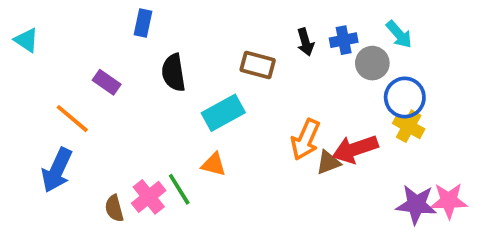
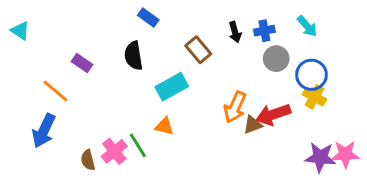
blue rectangle: (143, 23) -> (148, 17), moved, turned -66
gray circle: (372, 63) -> (276, 59), moved
brown rectangle: (258, 65) -> (198, 50), turned 35

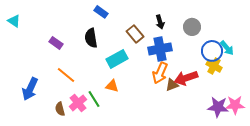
cyan arrow: (307, 26) -> (227, 48), moved
blue cross: (264, 31) -> (160, 49), moved, size x1.6
gray circle: (276, 59) -> (192, 27), moved
orange line: (56, 91) -> (66, 75), moved

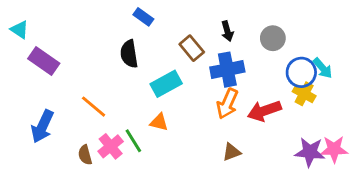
purple rectangle: (56, 43) -> (44, 61), moved, size x1.5
brown triangle: (172, 85) -> (232, 152), moved

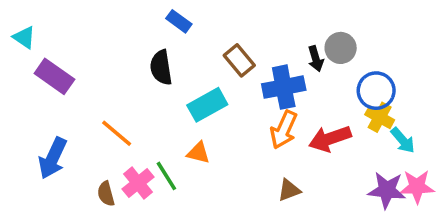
black arrow: (227, 31) -> (316, 59), moved
cyan arrow: (323, 68) -> (403, 140), moved

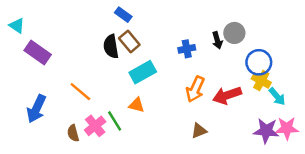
brown rectangle: (239, 60) -> (129, 42), moved
blue cross: (284, 87) -> (187, 49), moved, size x0.6

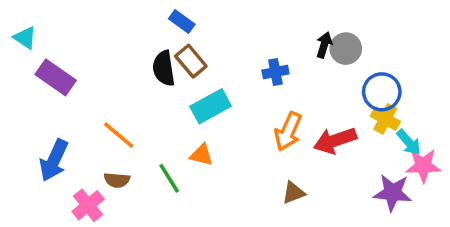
black arrow: (217, 40) -> (324, 45), moved, turned -147
pink cross: (95, 126) -> (88, 205), moved
pink star: (287, 128) -> (423, 166), moved
brown semicircle: (73, 133) -> (117, 180), moved, turned -70

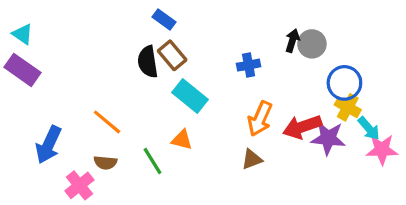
purple rectangle: (56, 77) -> (22, 70), moved
cyan rectangle: (211, 106) -> (190, 96), turned 68
brown triangle: (293, 193) -> (252, 159), moved
purple star: (393, 193) -> (328, 138), moved

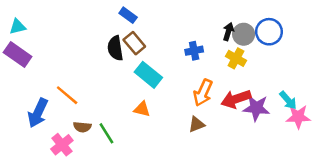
cyan triangle: (22, 34) -> (18, 27), turned -48
blue circle: (344, 83) -> (269, 32), moved
yellow cross: (348, 107) -> (236, 58), moved
orange line: (107, 122) -> (67, 95), moved
green line: (153, 161) -> (106, 133), moved

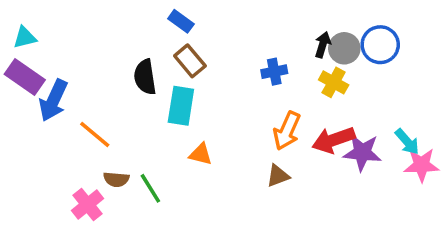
black semicircle: (115, 48) -> (145, 77), moved
cyan rectangle: (148, 75) -> (181, 106), moved, turned 60
blue arrow: (38, 113) -> (53, 100), moved

